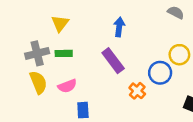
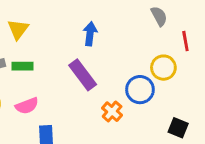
gray semicircle: (176, 12) -> (159, 16), turned 35

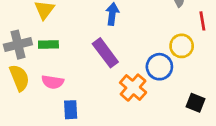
pink semicircle: (27, 106) -> (53, 82), turned 30
orange cross: (112, 112) -> (133, 88), size x1.4

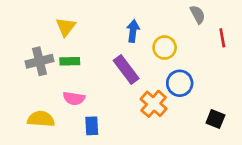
yellow circle: (182, 46) -> (165, 48), moved
yellow semicircle: (19, 78) -> (41, 119), moved, turned -64

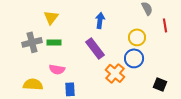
yellow circle: (165, 48) -> (137, 37), moved

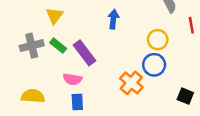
green rectangle: (54, 42) -> (58, 46), turned 40
purple rectangle: (95, 48) -> (84, 53), moved
pink semicircle: (57, 69) -> (72, 79), moved

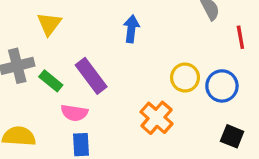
yellow circle: (158, 40) -> (185, 78), moved
green rectangle: (58, 46) -> (51, 81), moved
blue circle: (154, 65) -> (222, 86), moved

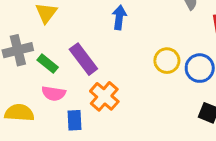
pink semicircle: (74, 113) -> (54, 93), moved
orange cross: (157, 118) -> (104, 96), moved

